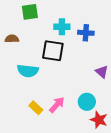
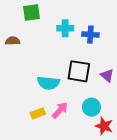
black square: (53, 51) -> (79, 71), moved
cyan semicircle: (28, 71) -> (48, 83), moved
yellow rectangle: (36, 108) -> (38, 113), turned -64

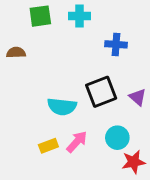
cyan cross: (65, 28) -> (80, 16), moved
black square: (79, 71) -> (101, 92), turned -30
red star: (104, 126) -> (134, 162), turned -30

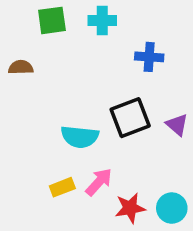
cyan circle: (117, 138) -> (172, 208), moved
red star: (134, 162) -> (130, 208), moved

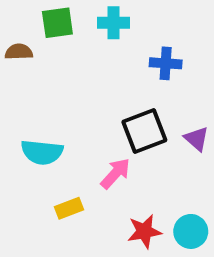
brown semicircle: (21, 67) -> (19, 52), moved
cyan semicircle: (80, 137) -> (42, 152), moved
pink arrow: (99, 182) -> (115, 173), moved

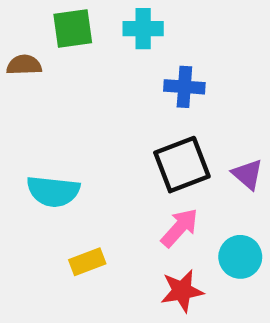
blue cross: (166, 63) -> (184, 87), moved
pink arrow: (115, 173) -> (180, 228), moved
cyan circle: (191, 231) -> (240, 257), moved

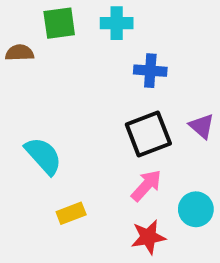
purple triangle: (248, 174) -> (202, 126), moved
cyan semicircle: (53, 191) -> (43, 156), turned -138

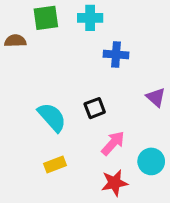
black square: (148, 134) -> (95, 108), moved, size x0.6
cyan semicircle: (43, 156) -> (52, 117), moved

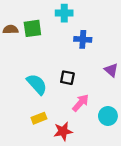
green square: (46, 18) -> (32, 28), moved
black square: (95, 108) -> (67, 78), turned 32
red star: (115, 183) -> (63, 131), moved

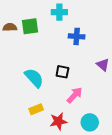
cyan circle: (108, 116) -> (90, 122), moved

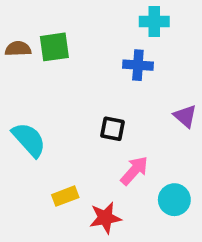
cyan cross: (59, 12) -> (154, 22), moved
cyan semicircle: (34, 78) -> (29, 140), moved
cyan circle: (90, 122) -> (174, 200), moved

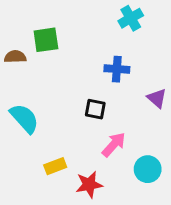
cyan cross: (154, 22) -> (131, 18), turned -30
brown semicircle: (18, 49) -> (15, 57), moved
blue cross: (138, 65) -> (117, 69), moved

